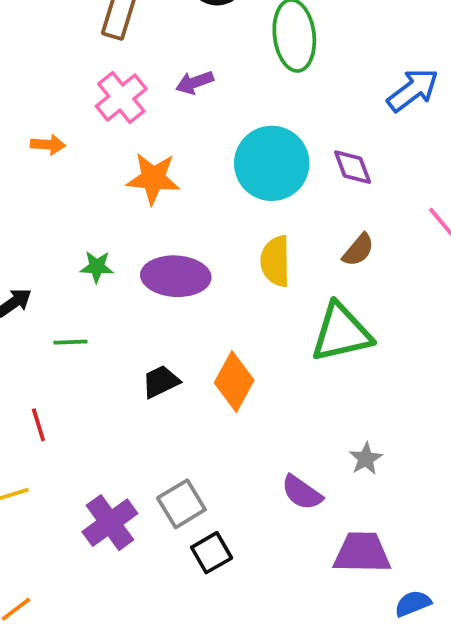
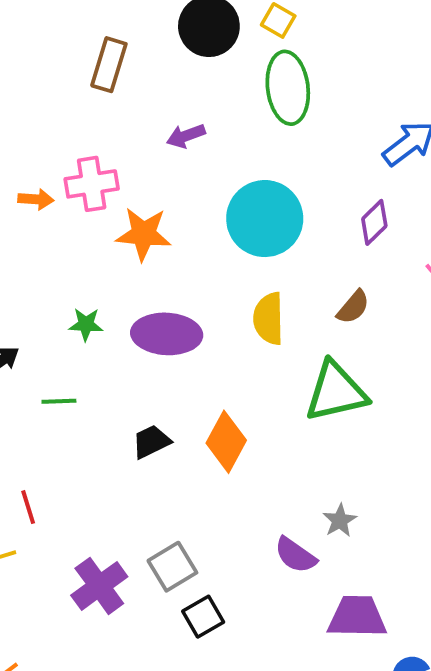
pink cross: (121, 98) -> (92, 184), moved, turned 30
purple diamond: (353, 167) -> (374, 222), moved, turned 66
red line: (38, 425) -> (28, 507), moved
gray star: (366, 459) -> (340, 521), moved

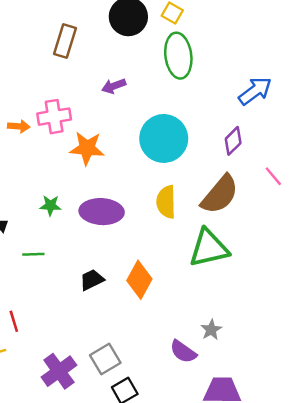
brown semicircle: (353, 307) -> (220, 195), size x1.8

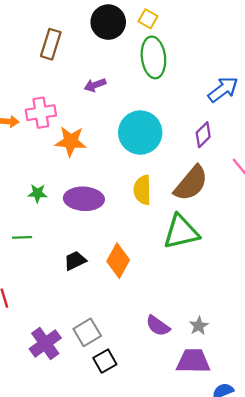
gray star: (211, 330) -> (199, 326), moved

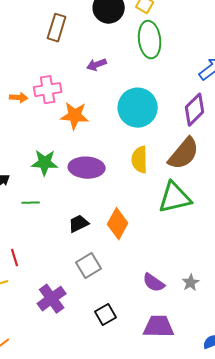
purple diamond: (203, 135) -> (195, 110), size x1.4
green star: (38, 193) -> (45, 163), size x1.5
gray square: (87, 332) -> (89, 266), moved
purple trapezoid: (193, 361) -> (159, 327), moved

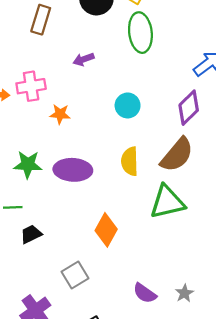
cyan circle: (138, 108) -> (128, 105), size x0.6
orange star: (75, 116) -> (60, 114), size x0.7
black trapezoid: (79, 224) -> (31, 234), moved

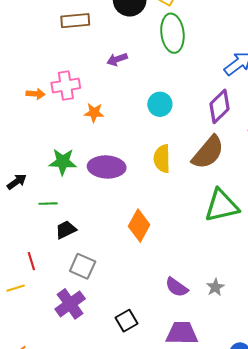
brown rectangle: (41, 20) -> (75, 21), turned 68
green triangle: (167, 202) -> (222, 206), moved
gray square: (75, 275) -> (83, 266), moved, turned -35

